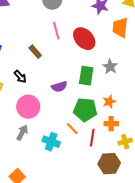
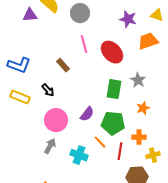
orange trapezoid: (120, 28) -> (148, 41), turned 65
purple semicircle: (59, 87) -> (87, 114), moved, turned -35
orange star: (109, 102) -> (143, 108), moved

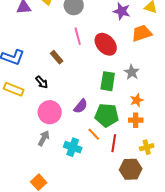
orange cross: (139, 137) -> (136, 120), moved

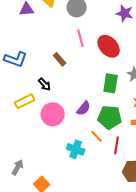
yellow rectangle: (14, 89) -> (25, 101), moved, turned -48
gray arrow: (44, 138) -> (18, 167), moved

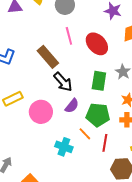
brown rectangle: (60, 59) -> (48, 57), size x1.6
black arrow: (45, 84) -> (63, 82), moved, size x1.5

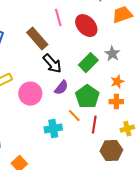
green rectangle: (99, 81) -> (88, 63), turned 36
green pentagon: (98, 115) -> (87, 97), turned 30
cyan cross: (64, 147) -> (53, 129), turned -30

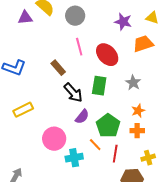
brown rectangle: (37, 39) -> (58, 68), size x0.7
green rectangle: (88, 63) -> (99, 86), moved, turned -36
pink circle: (30, 94) -> (54, 139), moved

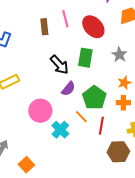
brown rectangle: (58, 68) -> (44, 27), moved, turned 35
cyan cross: (74, 158) -> (60, 130), turned -36

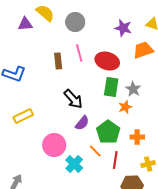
red ellipse: (93, 27) -> (107, 61), turned -30
green rectangle: (85, 58) -> (111, 87), moved
orange star: (124, 83) -> (125, 107), moved

